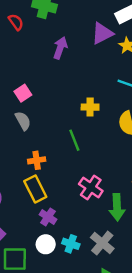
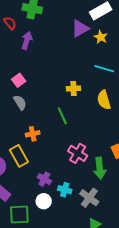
purple arrow: (60, 48) -> (27, 40), moved
yellow rectangle: (35, 189) -> (19, 156), moved
cyan cross: (71, 244) -> (65, 190), moved

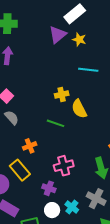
yellow semicircle: (104, 100) -> (79, 109), moved
green line: (62, 116) -> (55, 123), turned -36
pink cross: (78, 153) -> (64, 166), moved, turned -36
cyan cross: (65, 190) -> (72, 207), moved, turned 32

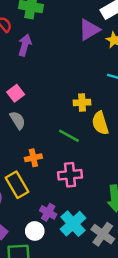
pink cross: (64, 166) -> (70, 175), moved
cyan cross: (72, 207) -> (73, 224), moved, size x1.5
white circle: (52, 210) -> (35, 231), moved

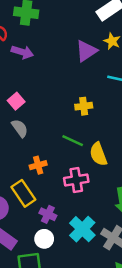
purple triangle: (89, 30) -> (86, 51), moved
purple arrow: (25, 45) -> (22, 52), turned 95
yellow semicircle: (100, 123) -> (98, 154), moved
purple cross: (48, 212) -> (48, 214), moved

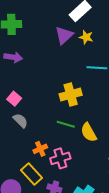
purple triangle: (86, 51) -> (64, 35), moved
yellow cross: (84, 106) -> (71, 94), size x1.5
pink cross: (76, 180) -> (60, 158), moved

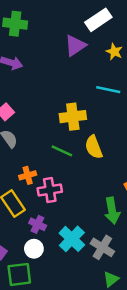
yellow star: (86, 37) -> (114, 52), moved
yellow semicircle: (89, 132) -> (94, 147), moved

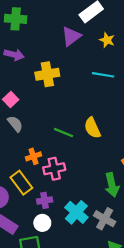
yellow cross: (73, 117) -> (47, 74), moved
purple cross: (38, 224) -> (45, 200), turned -32

